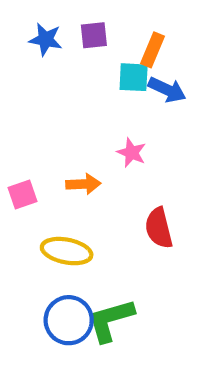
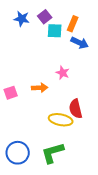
purple square: (94, 35) -> (45, 17), turned -32
cyan square: (134, 77) -> (55, 31), moved
yellow ellipse: (67, 251) -> (61, 120), moved
blue circle: (69, 320) -> (18, 153), moved

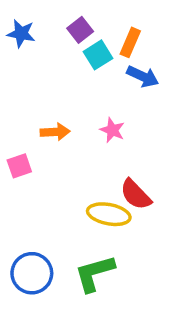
blue star: (22, 19) -> (21, 33), moved
cyan square: (55, 31) -> (98, 55), turned -35
orange arrow: (40, 88) -> (55, 132), moved
red semicircle: (76, 109) -> (136, 195), turned -30

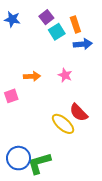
orange rectangle: (130, 42) -> (75, 24), turned -42
blue arrow: (143, 76) -> (83, 44), turned -30
yellow ellipse: (109, 214) -> (63, 124), turned 30
green L-shape: (94, 273) -> (39, 163), moved

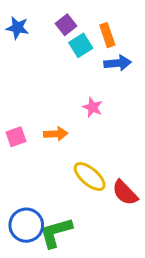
orange arrow: (32, 76) -> (56, 134), moved
red semicircle: (79, 112) -> (125, 193), moved

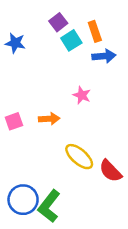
blue star: (17, 28) -> (15, 43), moved
green L-shape: (56, 232) -> (49, 206), turned -36

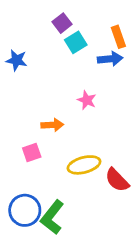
orange rectangle: (95, 31) -> (118, 37), moved
blue star: (15, 43) -> (17, 60), moved
pink square: (14, 121) -> (32, 152), moved
yellow ellipse: (79, 157) -> (84, 165), turned -56

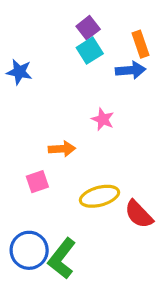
purple square: (62, 23) -> (88, 28), moved

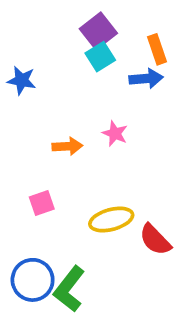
purple square: (88, 28) -> (98, 31), size x1.4
orange arrow: (62, 149) -> (67, 146), moved

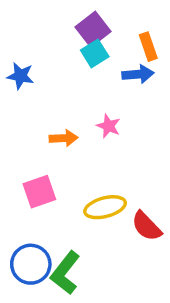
pink square: (42, 203) -> (39, 192), size x1.4

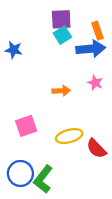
purple square: (93, 29) -> (61, 19), turned 35
blue arrow: (138, 74) -> (91, 49), size x1.4
pink star: (109, 126) -> (95, 83), moved
orange arrow: (64, 138) -> (61, 91), moved

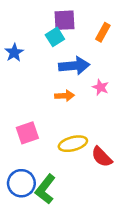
orange rectangle: (98, 31) -> (103, 32), turned 48
cyan square: (62, 35) -> (55, 37), moved
blue arrow: (91, 49) -> (74, 66), moved
blue star: (14, 50) -> (14, 53), turned 30

